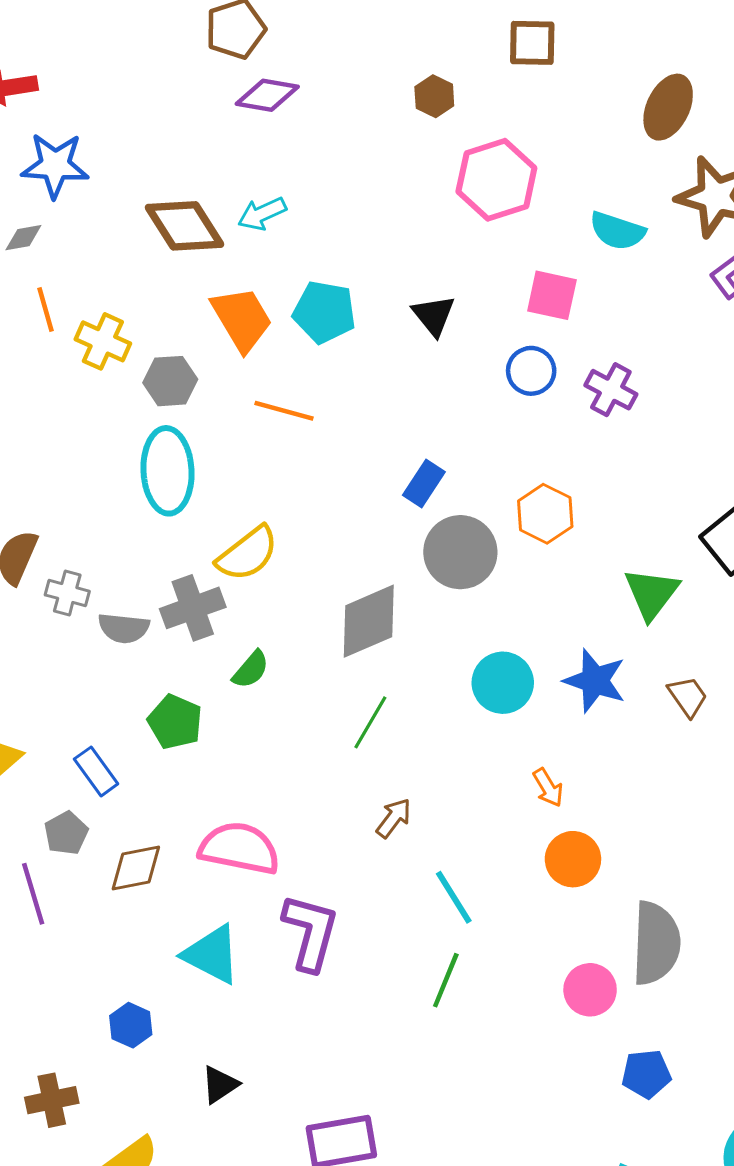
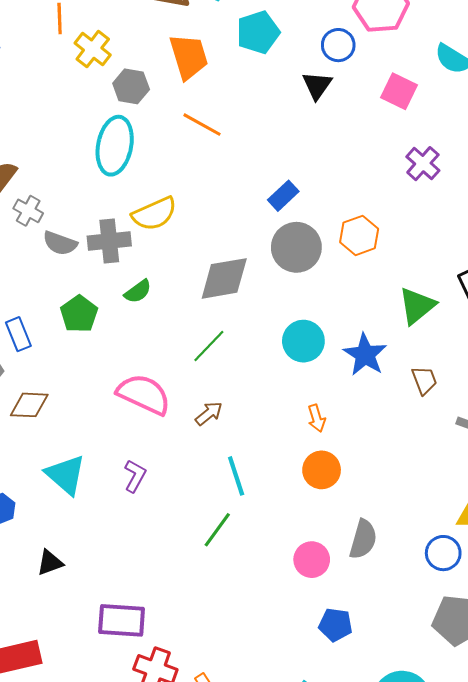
cyan pentagon: (324, 312) -> (258, 32), moved, turned 30
blue circle: (531, 371) -> (338, 45), moved
pink semicircle: (239, 848) -> (144, 394), moved
purple L-shape: (310, 932) -> (135, 476), size x0.6
gray semicircle: (656, 943) -> (363, 539), size x0.7

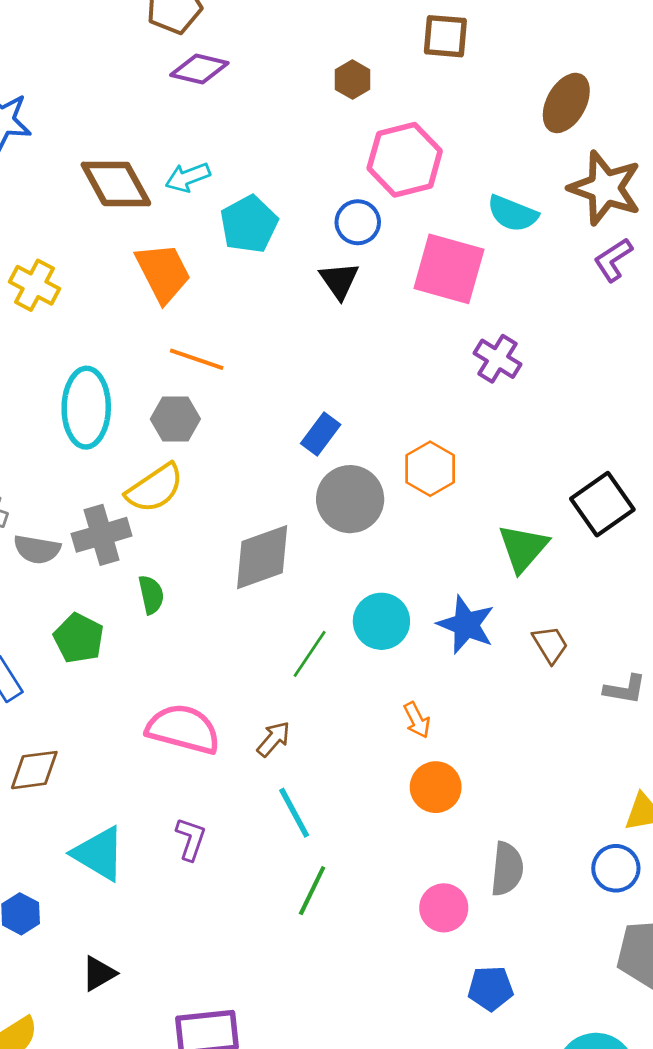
gray hexagon: (131, 86) -> (175, 419), moved
pink square: (399, 91) -> (449, 269), size x1.5
green semicircle: (138, 291) -> (151, 595), turned -56
green line: (209, 346) -> (310, 654), moved
cyan line: (236, 476) -> (294, 813), moved

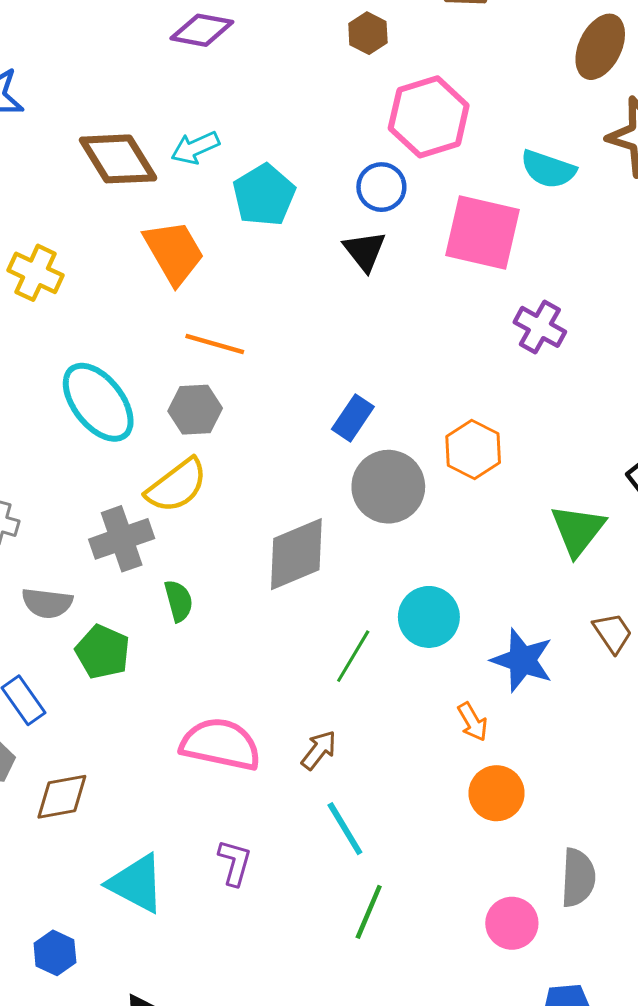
cyan ellipse: (86, 408) -> (98, 402), turned -36
gray semicircle: (37, 549) -> (47, 603), moved
blue star: (466, 625) -> (522, 660), moved

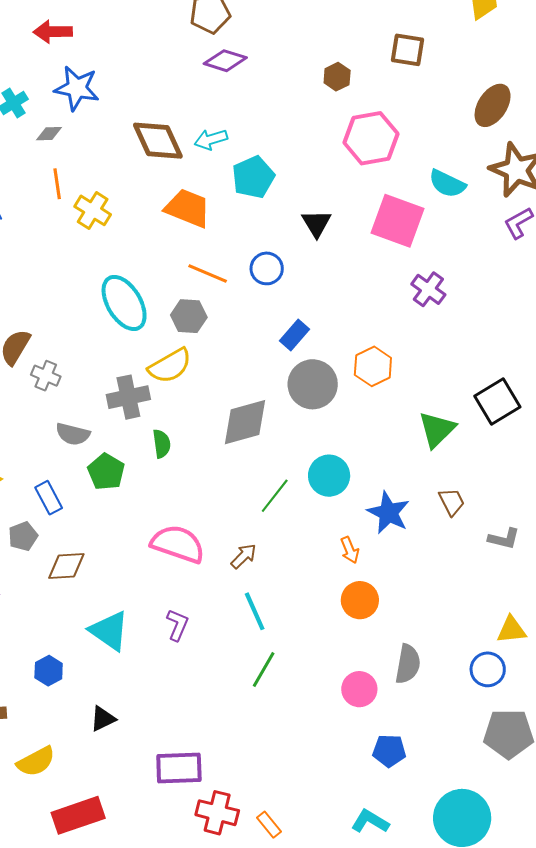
blue circle: (381, 187) -> (267, 268), moved
orange trapezoid: (174, 252) -> (188, 208), turned -45

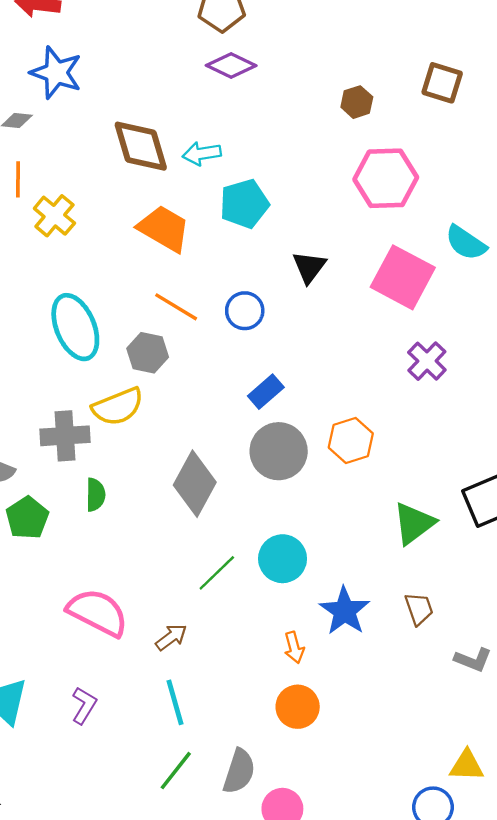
gray diamond: (245, 422) -> (195, 484), turned -54
gray semicircle: (408, 664) -> (239, 771), moved

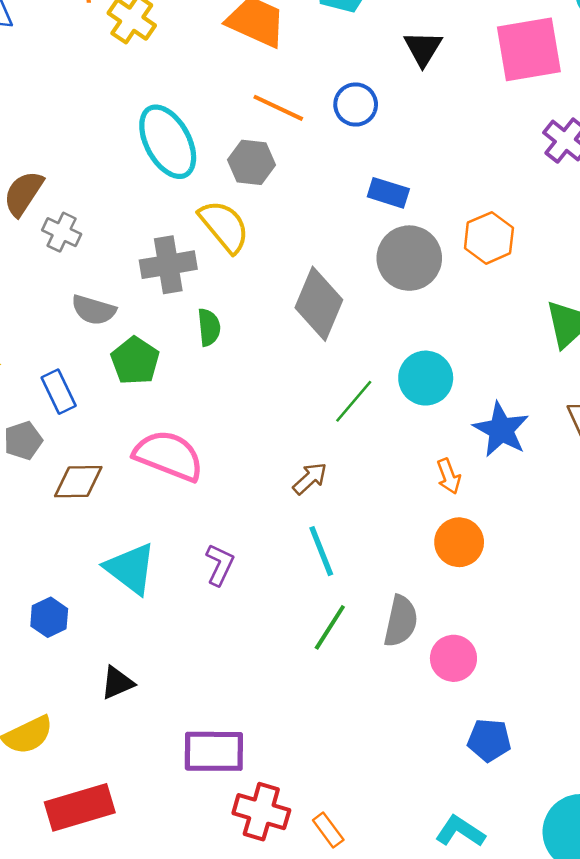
pink square: (403, 277) -> (529, 49), turned -32
blue rectangle: (266, 392) -> (388, 193), turned 64
yellow semicircle: (118, 407) -> (224, 226), turned -102
pink semicircle: (98, 612) -> (169, 456), moved

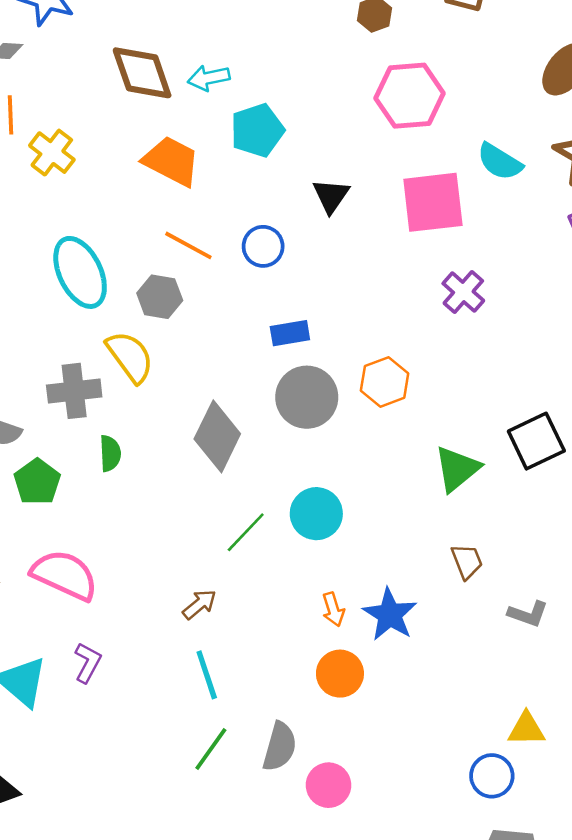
blue rectangle: (388, 193) -> (290, 333), turned -30
blue star: (501, 430) -> (390, 615), moved
purple L-shape: (220, 565) -> (88, 663), moved

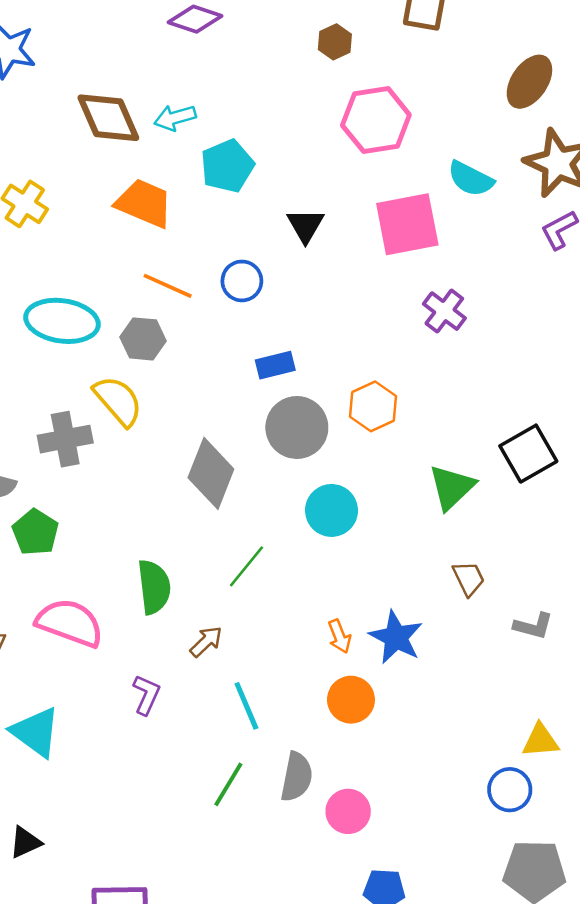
cyan ellipse: (80, 272) -> (62, 321), turned -52
green semicircle: (110, 453) -> (154, 587), moved, size x1.5
cyan circle: (316, 514) -> (332, 510), moved
purple L-shape: (88, 663) -> (146, 695), moved
cyan line: (207, 675) -> (246, 706), moved

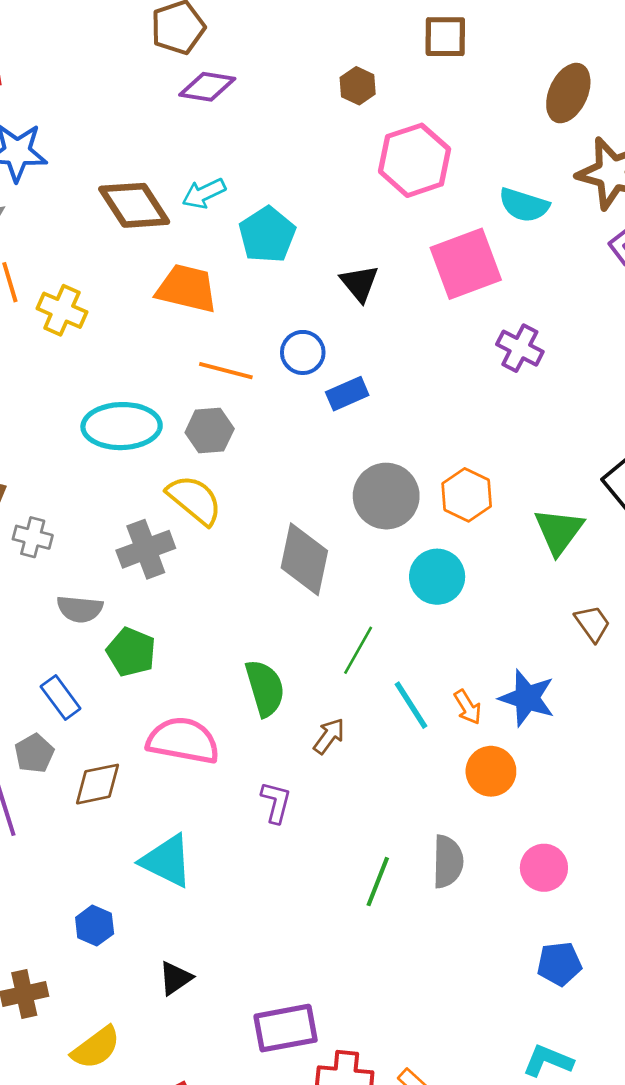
blue rectangle: (275, 365) -> (347, 394), moved
orange hexagon: (373, 406) -> (467, 495), moved
cyan line: (246, 706) -> (411, 705), moved
pink circle: (348, 811) -> (544, 868), moved

